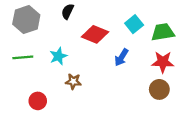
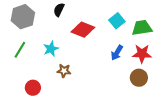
green line: (23, 57) -> (20, 50), turned -54
blue arrow: (121, 57) -> (117, 53), moved

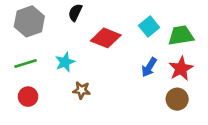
green line: (20, 50) -> (25, 63), turned 42
red star: (142, 54) -> (181, 69), turned -30
red circle: (33, 88) -> (28, 97), moved

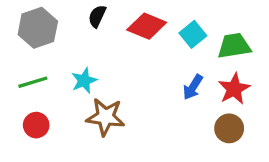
red diamond: (106, 38) -> (147, 26), moved
brown star: (82, 90) -> (105, 117), size x1.6

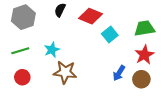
cyan square: (193, 34) -> (110, 34), moved
blue arrow: (193, 87) -> (119, 73), moved

